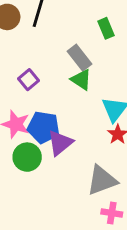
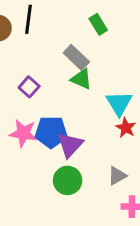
green circle: (27, 157) -> (68, 180), moved
gray triangle: (102, 180) -> (117, 176), size x0.6

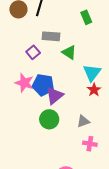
gray rectangle: (76, 57) -> (51, 36), moved, turned -48

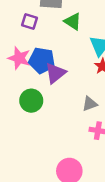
purple square: (33, 52) -> (30, 21), turned -32
green circle: (49, 119) -> (31, 101), moved

